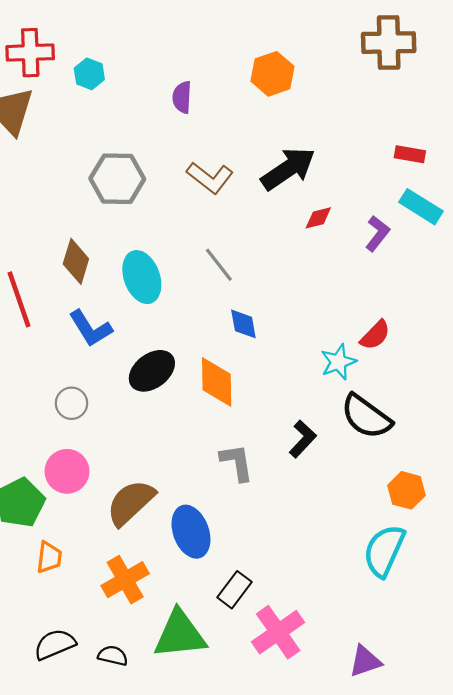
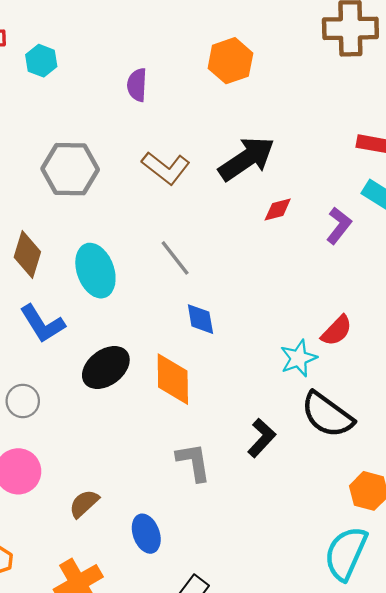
brown semicircle: (131, 503) -> (84, 504), size x0.6
blue ellipse: (191, 532) -> (146, 534), size x0.7

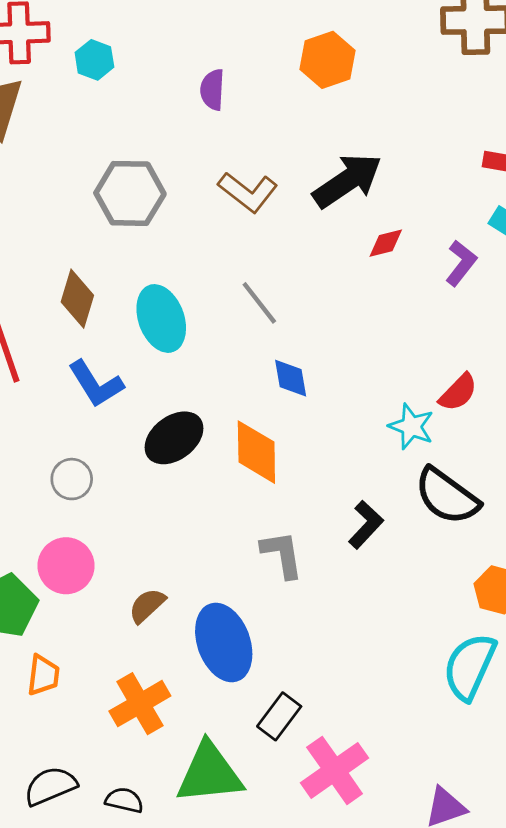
cyan star: (298, 358) -> (411, 426), turned -30
blue ellipse: (146, 534) -> (224, 642), size x1.6

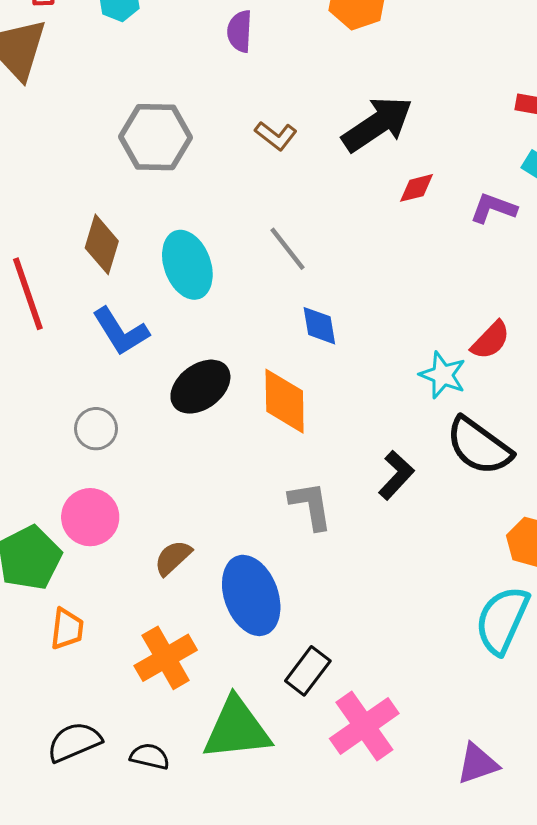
brown L-shape: (248, 192) -> (276, 136), size x0.7
purple L-shape: (461, 263) -> (493, 208), turned -108

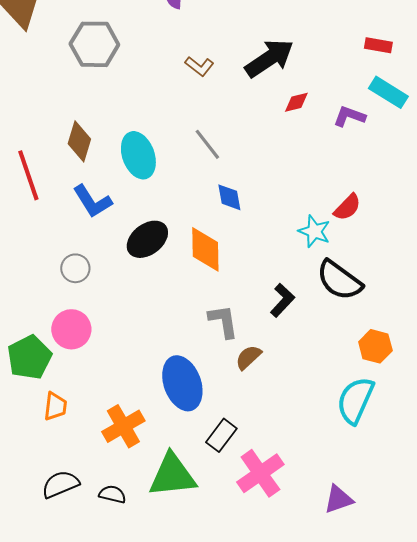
gray hexagon: (155, 137) -> (94, 44), moved
brown semicircle: (173, 558) -> (248, 357), moved

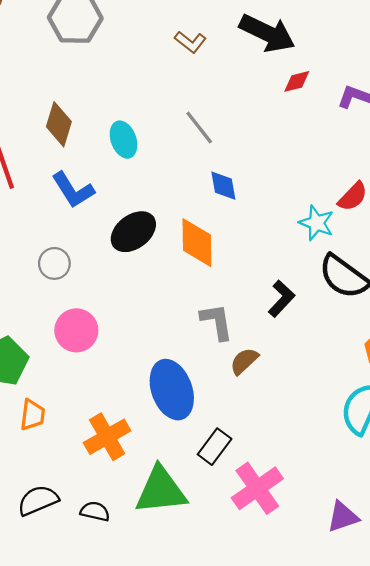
black arrow: (269, 58) -> (267, 33), turned 60
cyan ellipse: (138, 155) -> (124, 140), size x0.7
pink circle: (71, 329) -> (76, 330), moved

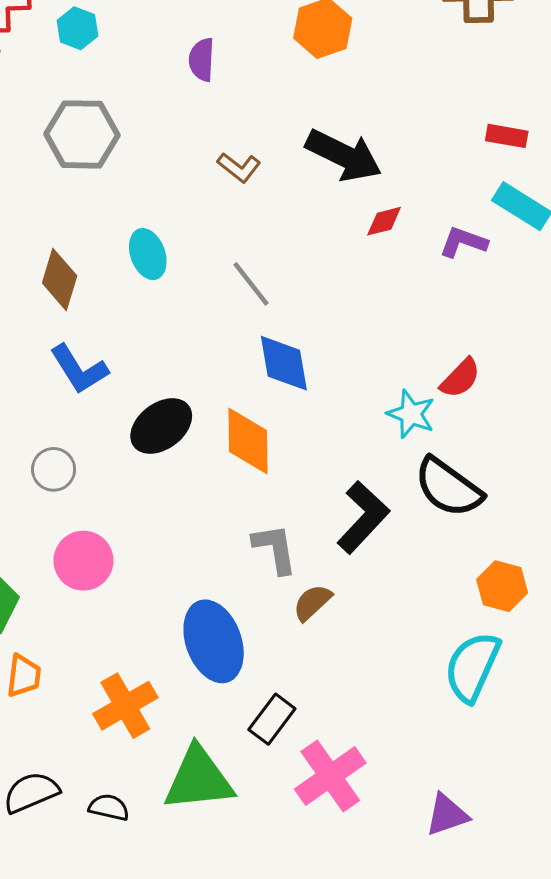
cyan ellipse: (124, 140) -> (148, 254), moved
blue diamond: (223, 186) -> (284, 363), size x1.4
black L-shape: (281, 299) -> (363, 517), size x1.4

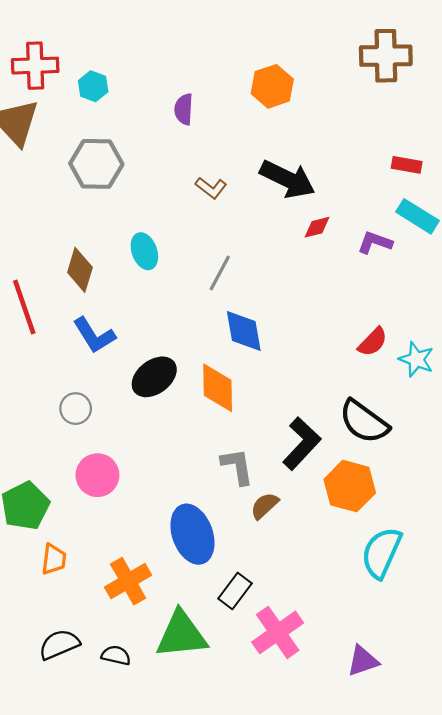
gray line: (251, 284) -> (220, 273), turned 66
cyan star: (411, 414) -> (416, 359), moved
orange hexagon: (502, 586) -> (350, 486), moved, size x1.4

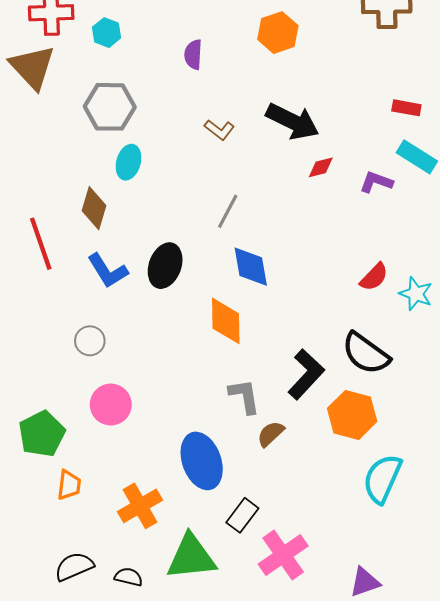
cyan ellipse: (144, 251) -> (129, 162), moved, turned 36
black ellipse: (154, 377) -> (165, 266), moved, turned -33

